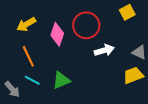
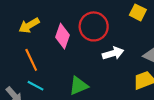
yellow square: (127, 12) -> (138, 12), turned -35
green triangle: (61, 80) -> (79, 86), moved

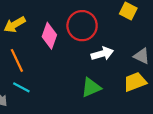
green triangle: (79, 86) -> (91, 87), moved

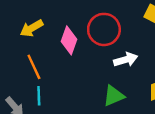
cyan line: (21, 87) -> (39, 96), turned 60

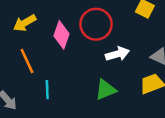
cyan line: (39, 96) -> (47, 90), moved

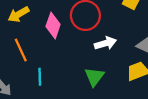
green triangle: (106, 90) -> (94, 77), turned -30

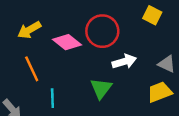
pink diamond: (53, 25) -> (67, 42), turned -70
green triangle: (94, 77) -> (101, 88), moved

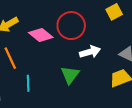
yellow square: (152, 15) -> (114, 12), turned 35

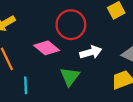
pink diamond: (41, 35) -> (47, 48), moved

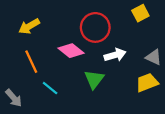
cyan line: (26, 85) -> (50, 88), turned -49

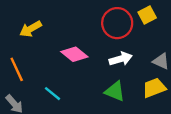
red circle: (95, 27) -> (117, 23), moved
orange line: (31, 62) -> (17, 69), moved
green triangle: (94, 79) -> (115, 91), moved, turned -45

